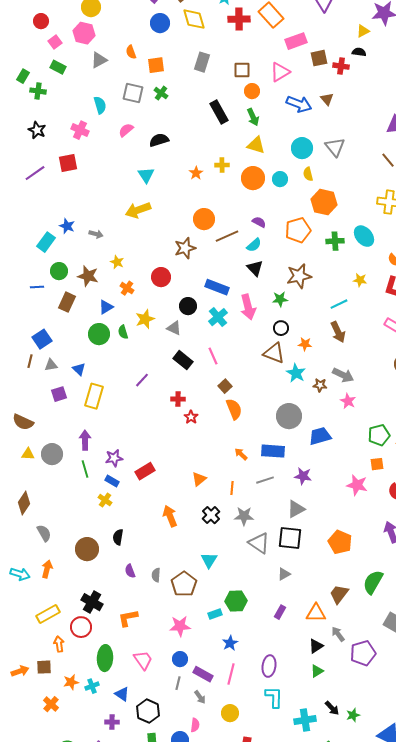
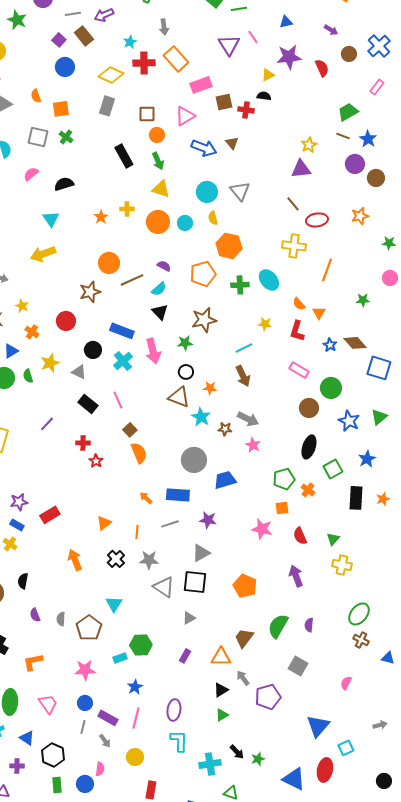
yellow diamond: (194, 19) -> (111, 75), moved, turned -50

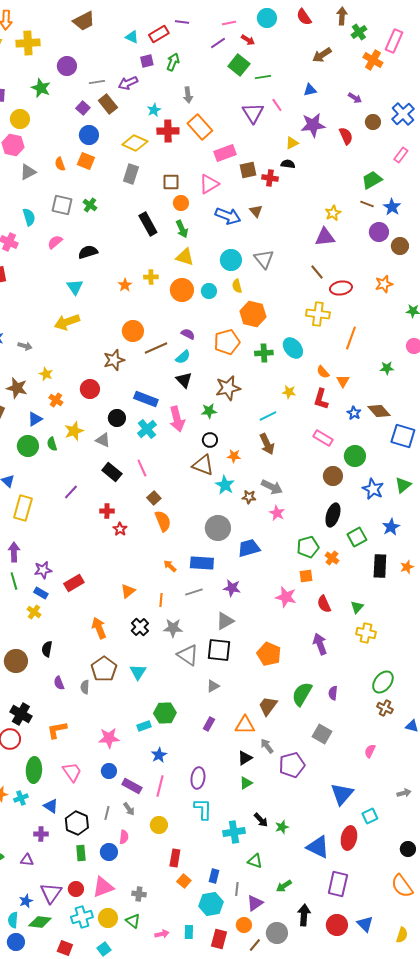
orange square: (61, 109) -> (86, 161), moved, turned 30
brown pentagon: (89, 628) -> (104, 669), moved
gray line: (83, 727) -> (107, 813), moved

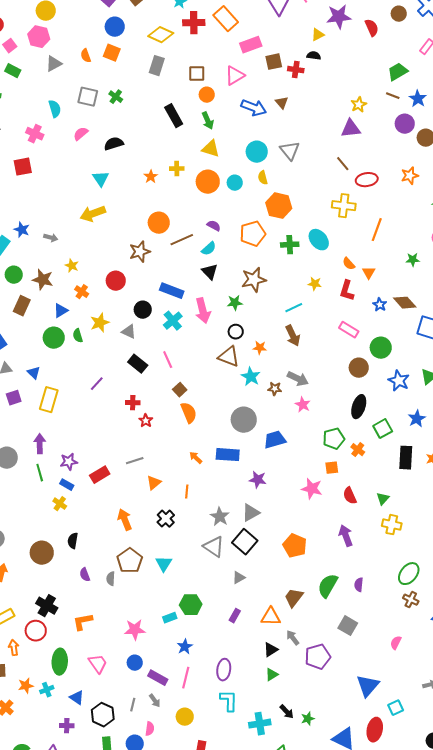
gray line: (194, 592) -> (135, 461), moved
gray star: (173, 628) -> (220, 517), moved, turned 30
black square: (219, 650) -> (245, 542), turned 35

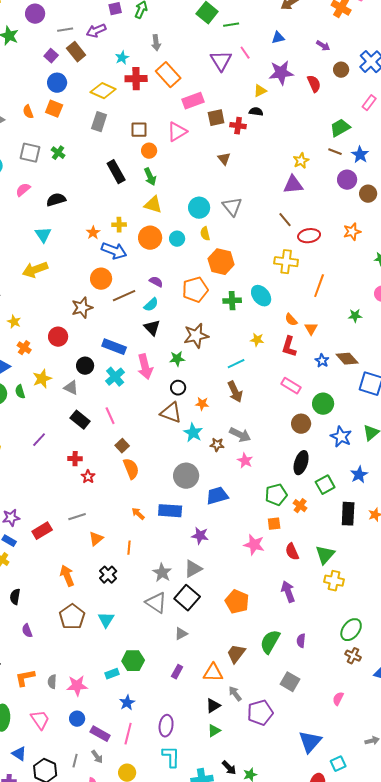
blue arrow: (254, 108) -> (114, 251), moved
green triangle: (383, 499) -> (325, 555), size x1.5
gray semicircle: (111, 579) -> (52, 682), moved

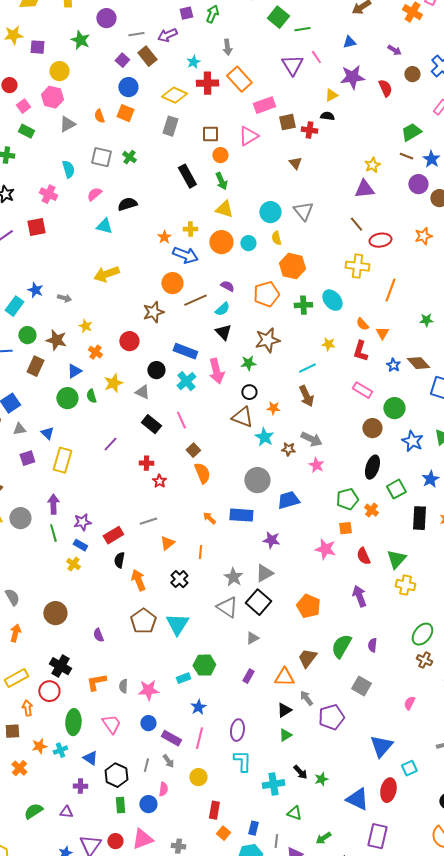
cyan triangle: (43, 235) -> (104, 226), moved, turned -42
black semicircle: (15, 597) -> (119, 560), moved
cyan triangle: (106, 620) -> (177, 624), size x1.4

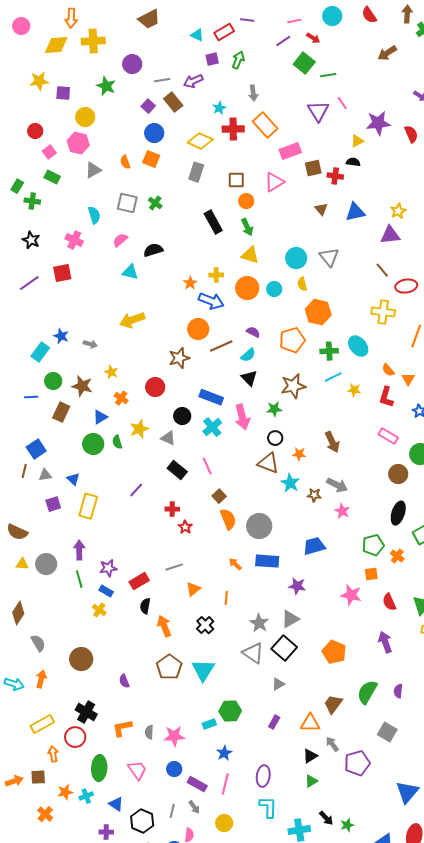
blue triangle: (349, 42) -> (355, 212), moved, size x1.5
cyan line: (307, 368) -> (333, 377), moved
gray circle: (257, 480) -> (259, 526), moved

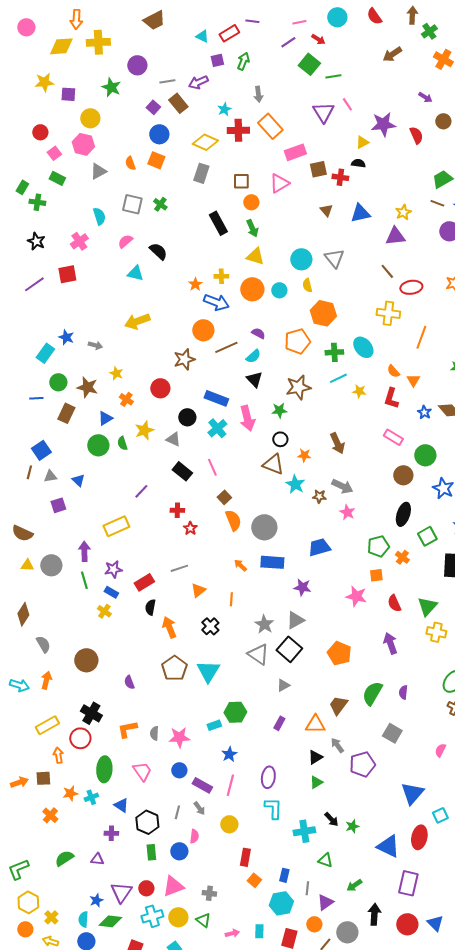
pink cross: (74, 240) -> (79, 241), turned 30
black semicircle: (153, 250) -> (158, 251), turned 60
yellow rectangle: (88, 506) -> (116, 526), moved, turned 50

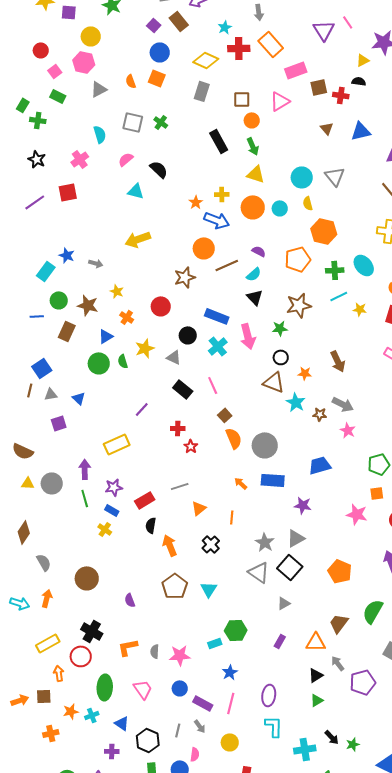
cyan triangle: (208, 671) -> (209, 589), size x0.7
orange cross: (50, 815) -> (51, 733), turned 35

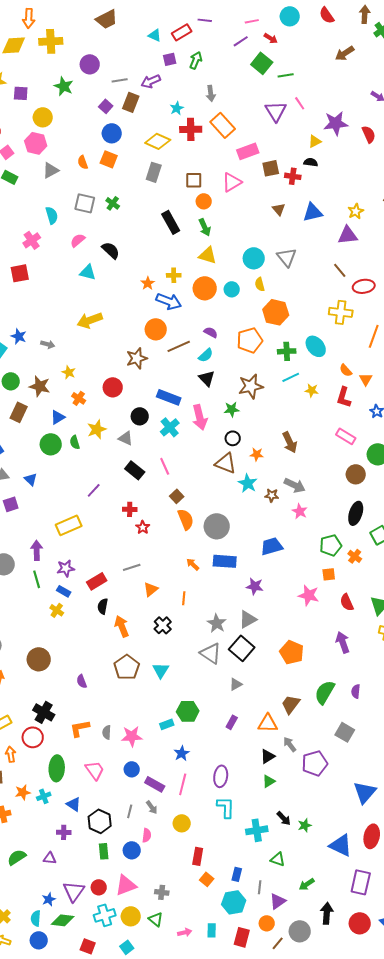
brown rectangle: (179, 21) -> (131, 102), turned 60

